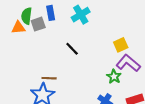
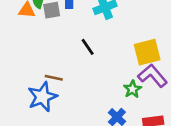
yellow square: (121, 45) -> (147, 52), size x1.5

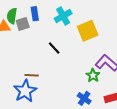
yellow square: (147, 52) -> (88, 31), moved

